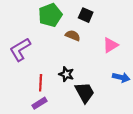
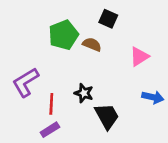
green pentagon: (50, 15) -> (63, 35), moved
purple L-shape: (20, 49) -> (26, 82), moved

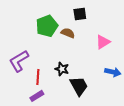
black square: (108, 19) -> (80, 14), turned -32

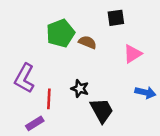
black square: (80, 14) -> (116, 18), moved
purple L-shape: (19, 61) -> (24, 78), turned -30
purple rectangle: (37, 96) -> (35, 123), moved

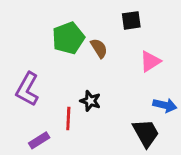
brown semicircle: (88, 42) -> (99, 48), turned 36
red line: (49, 99) -> (68, 118), moved
black trapezoid: (102, 110) -> (146, 133), moved

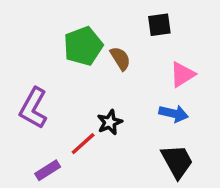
black star: (90, 101) -> (110, 122), turned 30
blue arrow: (165, 105) -> (174, 113), moved
red line: (68, 118) -> (83, 144), turned 45

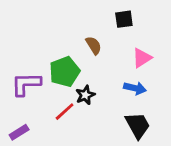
green pentagon: (83, 46) -> (65, 72), moved
purple L-shape: (33, 108) -> (26, 84), turned 60
purple rectangle: (48, 170) -> (19, 132), moved

